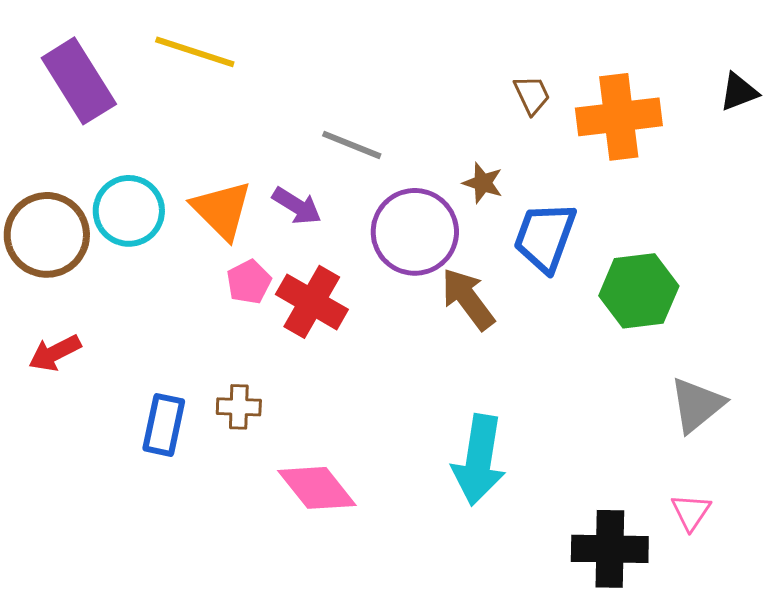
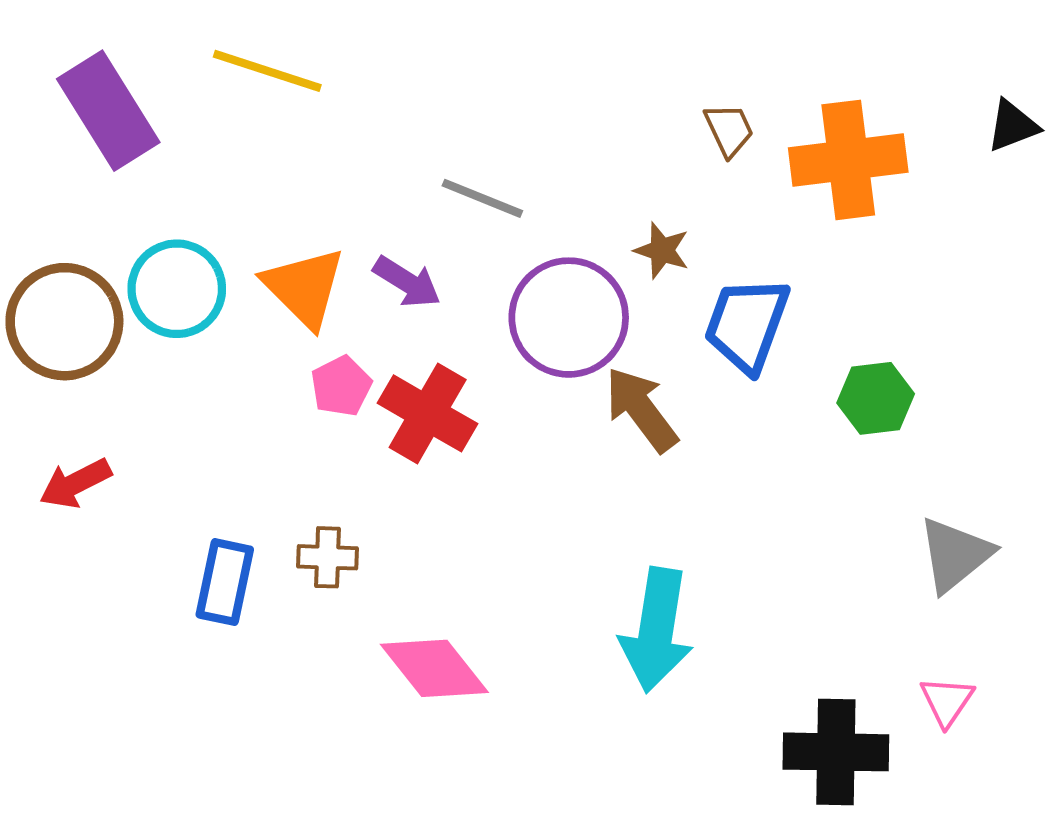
green hexagon: (639, 291) -> (876, 398), size x0.7

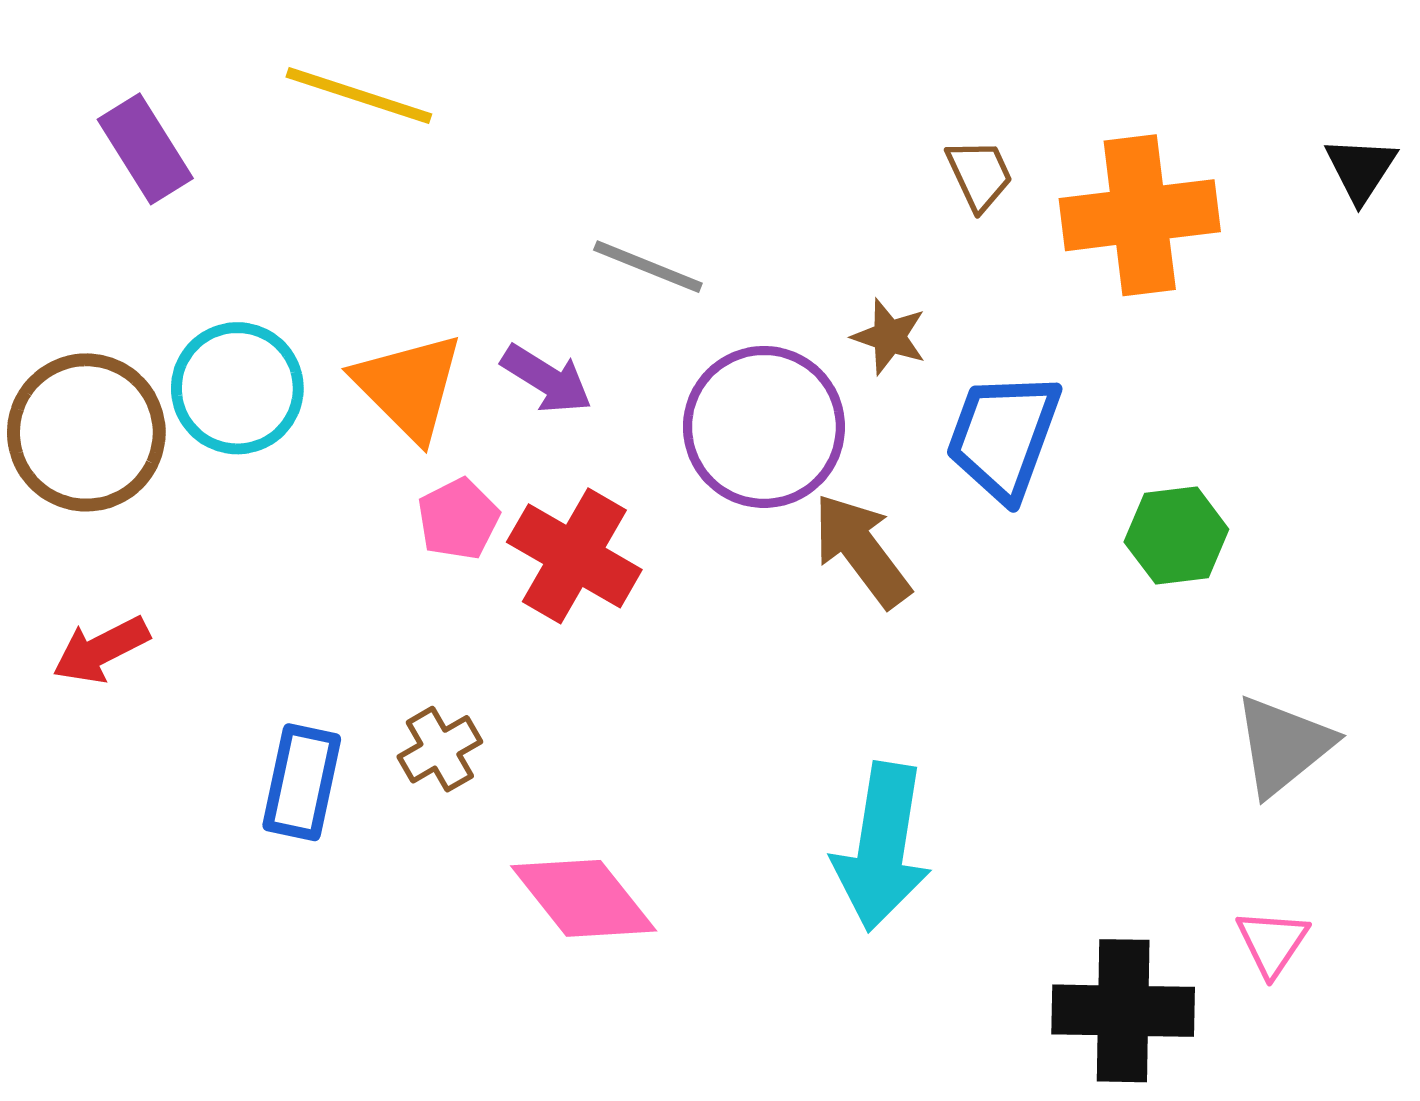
purple rectangle: (108, 111) -> (145, 149), size x0.7
black triangle: (1013, 126) -> (1361, 169), turned -36
brown cross: (328, 557) -> (440, 749), turned -32

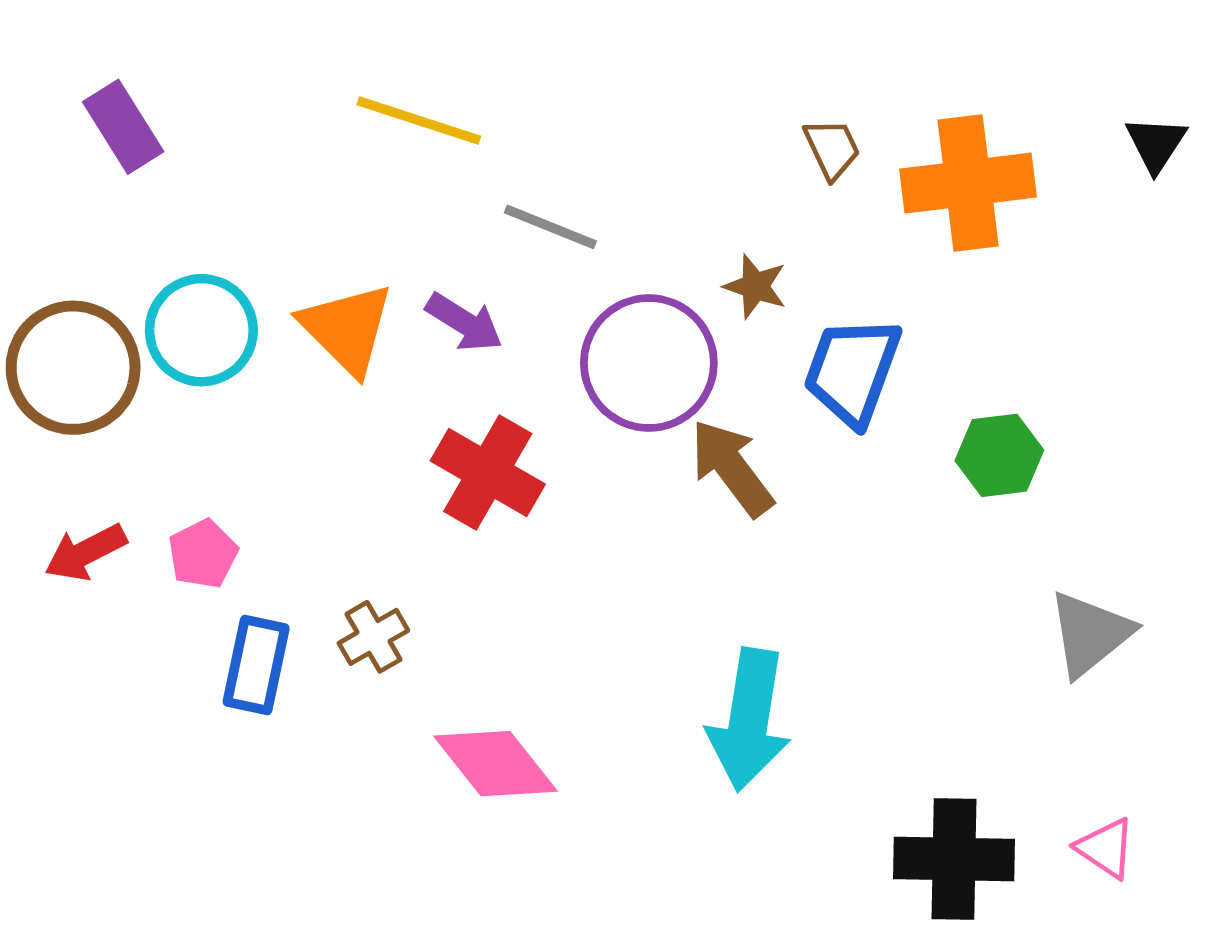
yellow line: (359, 95) -> (419, 120), moved
pink pentagon: (458, 519) -> (203, 554), moved
pink triangle: (1272, 943) -> (1106, 848), moved, turned -30

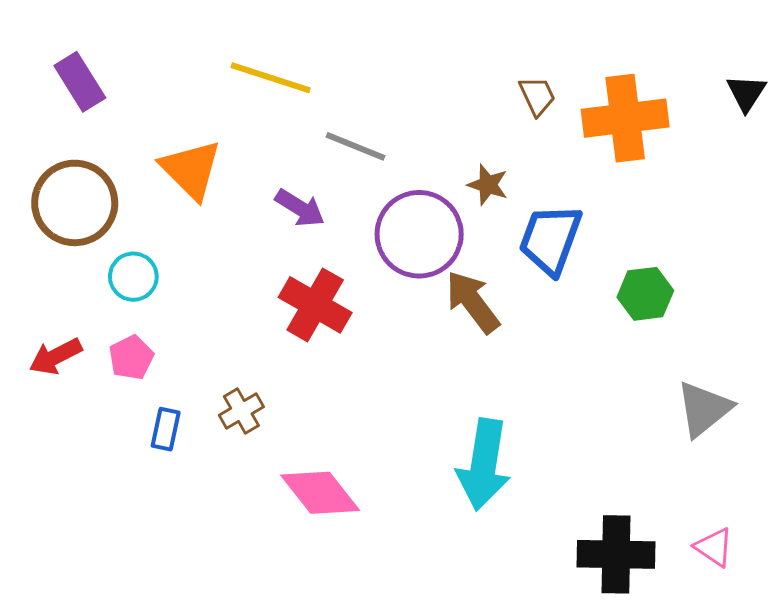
orange triangle: (347, 329) -> (191, 170), moved
cyan circle: (201, 330) -> (133, 277), moved, size x0.7
brown circle: (73, 368) -> (75, 203), moved
blue rectangle: (256, 665) -> (166, 429), size x0.7

